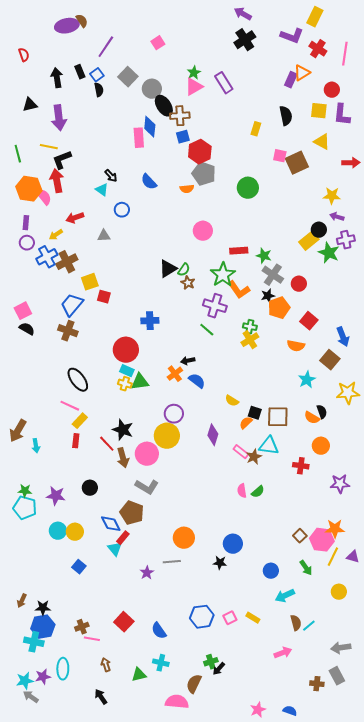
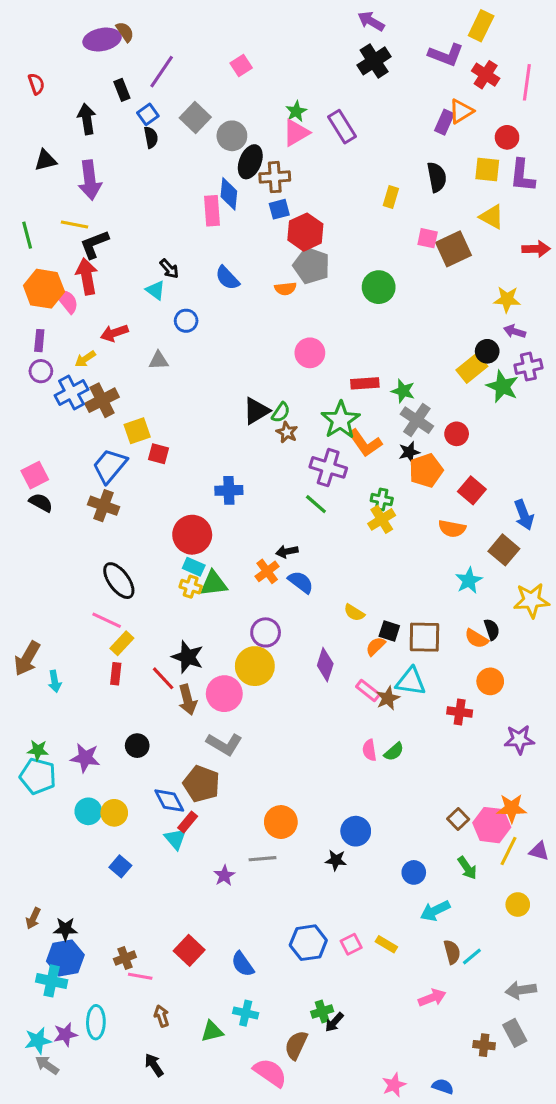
black rectangle: (80, 72) -> (122, 90), moved
black ellipse: (164, 106) -> (250, 162), turned 55
pink semicircle: (177, 702) -> (270, 1073), turned 30

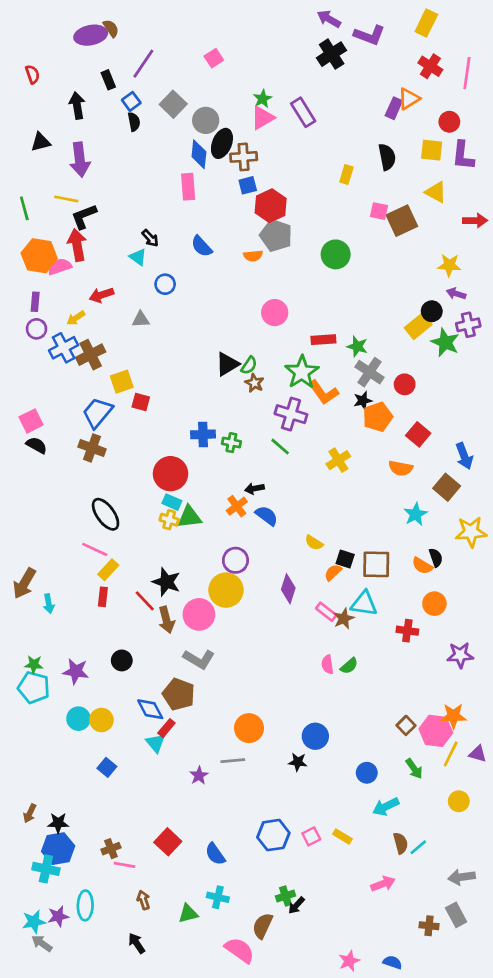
purple L-shape: (446, 55) -> (369, 35), moved
blue diamond: (229, 194) -> (199, 154), moved
pink semicircle: (67, 301) -> (60, 267), turned -70
green cross: (382, 500) -> (231, 443), moved

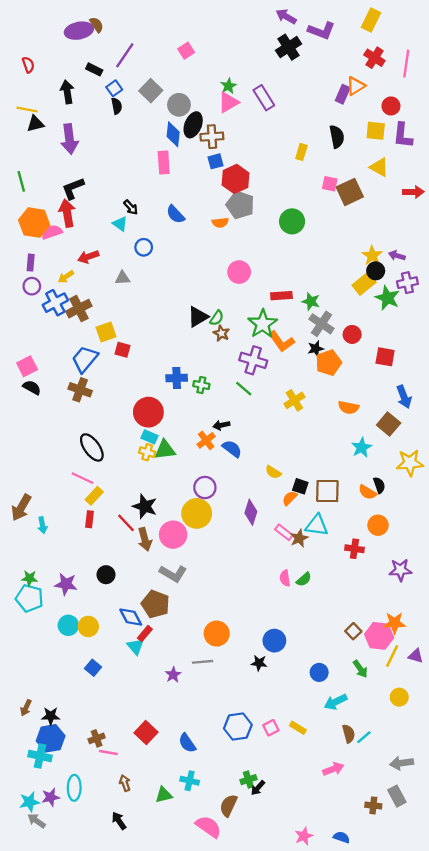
black rectangle: (108, 80) -> (94, 69), turned -42
yellow line: (66, 199) -> (27, 110), moved
yellow star: (449, 265) -> (372, 256), moved, turned 30
red square: (418, 434) -> (385, 357), moved, turned -30

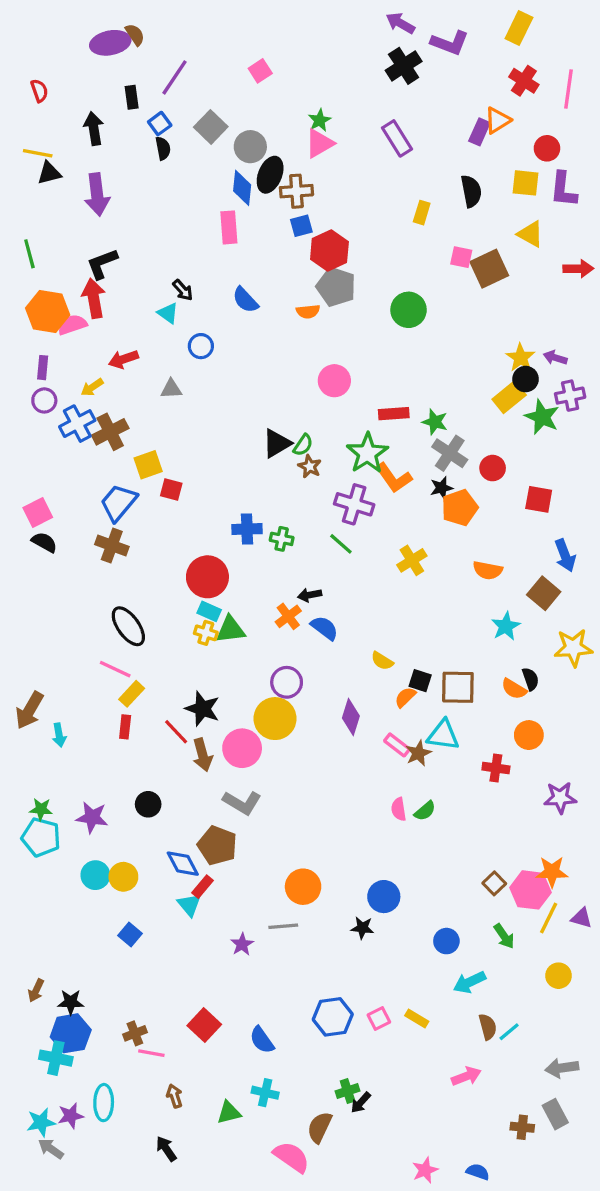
black rectangle: (94, 69) -> (132, 97), turned 56
purple rectangle: (264, 98) -> (397, 138), moved

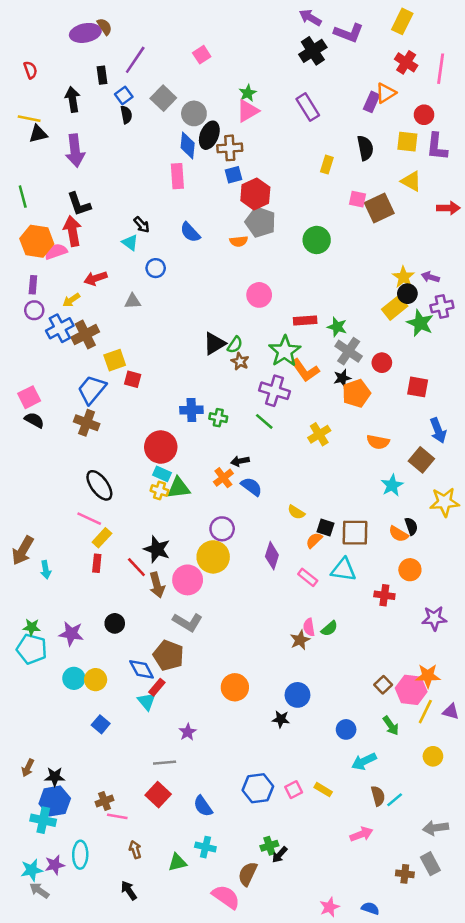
black L-shape: (102, 264) -> (79, 204), turned -88
brown star: (418, 753) -> (300, 640), moved
gray line: (283, 926) -> (165, 763), moved

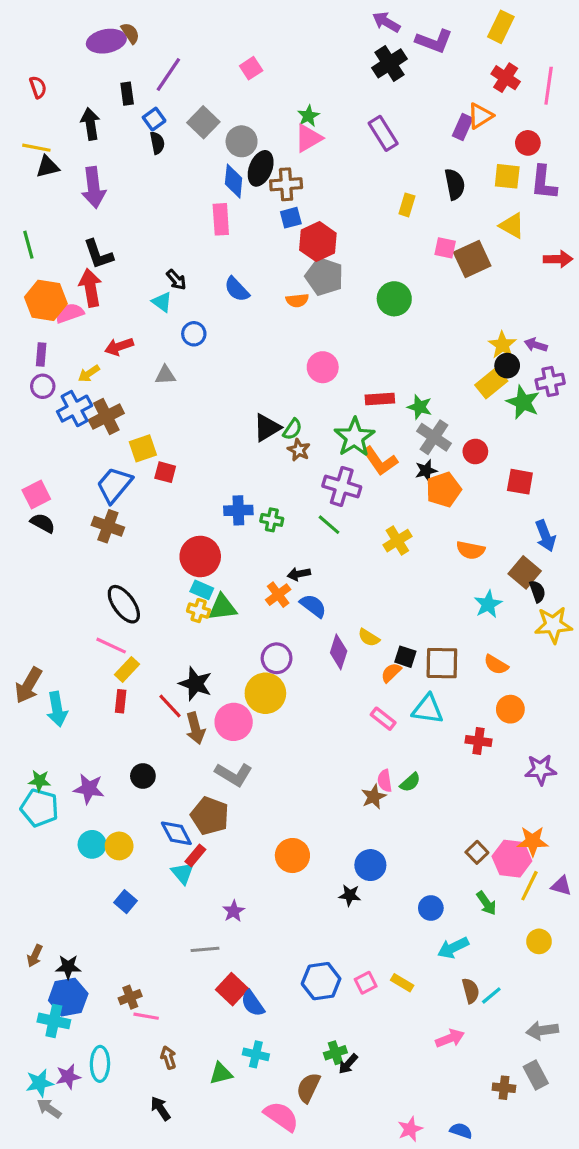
black semicircle: (411, 526) -> (537, 591), moved
purple diamond: (272, 556) -> (339, 652), moved
cyan arrow: (46, 570) -> (57, 709), size x1.5
red square: (158, 795) -> (232, 989), moved

